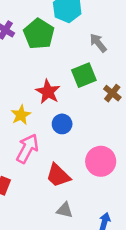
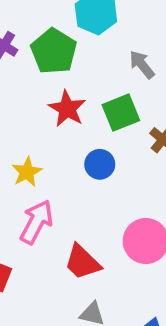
red star: (48, 92) -> (67, 109), moved
blue circle: (62, 124) -> (100, 164), moved

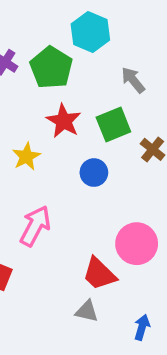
yellow star: (27, 172) -> (26, 157), moved
red trapezoid: (82, 262) -> (99, 274), moved

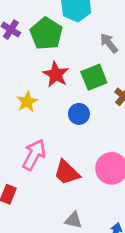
red trapezoid: (99, 274) -> (67, 172), moved

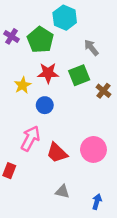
red star: (56, 74) -> (48, 73), turned -30
yellow star: (27, 102) -> (23, 85), moved
blue circle: (79, 114) -> (45, 105), moved

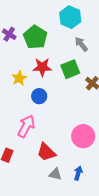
cyan hexagon: (65, 18) -> (70, 17), moved
red trapezoid: (57, 153) -> (46, 152), moved
blue arrow: (97, 202) -> (78, 173), moved

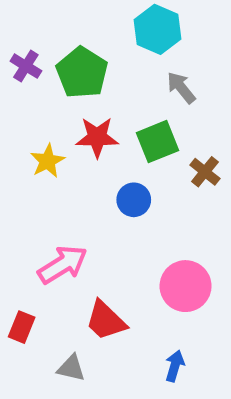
blue circle: (39, 96) -> (134, 200), moved
pink arrow: (26, 126) -> (63, 265), turned 30
gray triangle: (55, 174) -> (71, 368), moved

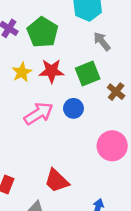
yellow star: (47, 161) -> (22, 72), moved
pink arrow: (63, 265) -> (39, 114), moved
pink circle: (186, 286) -> (112, 146), moved

